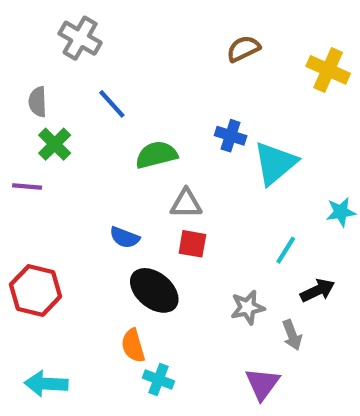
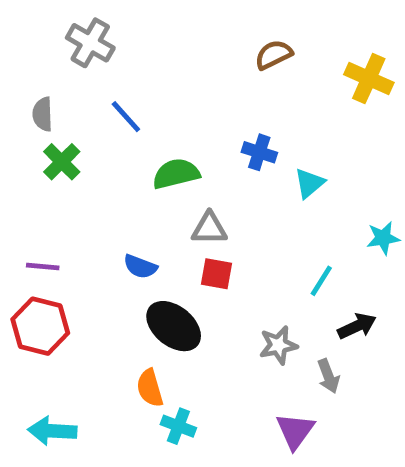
cyan triangle: (275, 163) -> (309, 183), size x0.6
purple line: (27, 187) -> (43, 267), moved

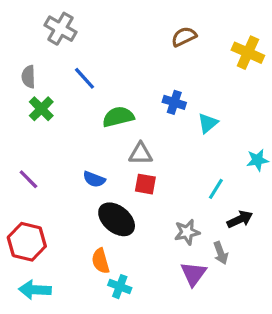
purple line: (43, 267) -> (28, 179), turned 40
red hexagon: (40, 326) -> (27, 242), moved
purple triangle: (295, 431) -> (193, 274), moved

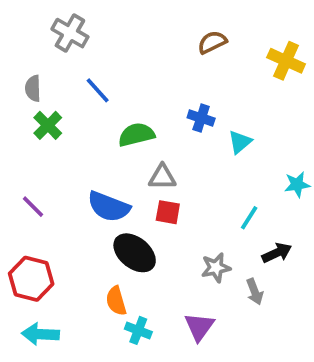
blue semicircle: (94, 179) -> (109, 207), size x1.6
purple triangle: (193, 274) -> (199, 327), moved

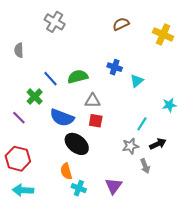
gray cross: (70, 33) -> (55, 22), moved
blue line: (98, 90) -> (50, 79), moved
green cross: (48, 125) -> (35, 97), moved
gray star: (216, 268) -> (130, 146), moved

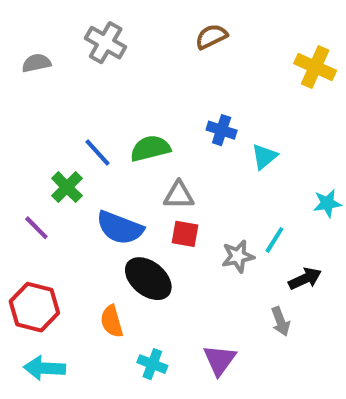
brown semicircle: (121, 24) -> (211, 37), moved
gray semicircle: (19, 50) -> (36, 63), moved, turned 80
gray star: (130, 146) -> (238, 256), moved
orange semicircle: (66, 171) -> (112, 321), moved

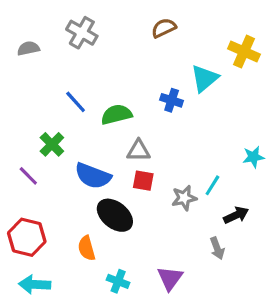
blue line: (97, 152) -> (76, 102), moved
cyan triangle: (264, 157) -> (205, 78), moved, size x1.4

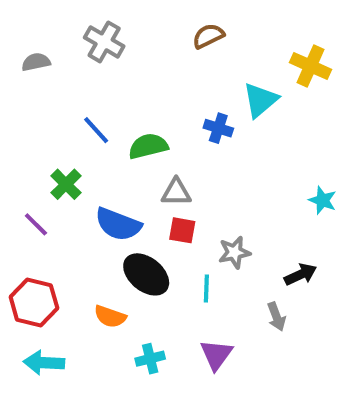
cyan star: (253, 157) -> (323, 200), turned 30
cyan line: (212, 185) -> (206, 288), moved, turned -30
orange semicircle: (87, 248) -> (110, 317), turned -55
cyan cross: (118, 281) -> (150, 359), turned -35

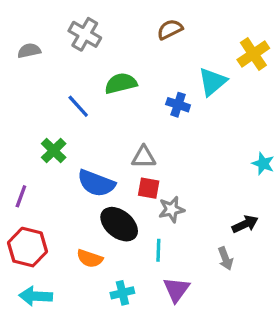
yellow cross: (311, 66) -> (253, 54), turned 32
green semicircle: (148, 146) -> (121, 83), moved
purple line: (36, 224) -> (21, 196), moved, turned 65
gray star: (234, 252) -> (172, 209), moved
cyan line: (206, 288) -> (158, 250), moved

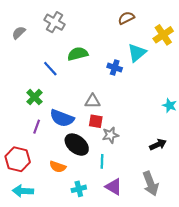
brown semicircle: (170, 29) -> (126, 18), moved
gray semicircle: (29, 51) -> (19, 33), turned -32
purple line: (21, 196) -> (37, 127), moved
gray arrow: (226, 259) -> (151, 184), moved, size x1.6
purple triangle: (176, 290) -> (114, 187), turned -36

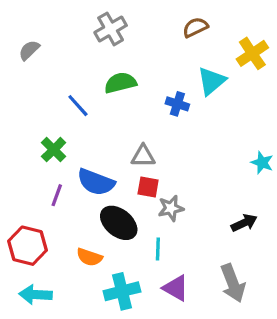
gray cross: (55, 22) -> (111, 29), moved, turned 30
cyan cross: (79, 189) -> (122, 291), size x1.5

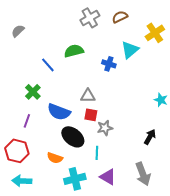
gray cross: (111, 29) -> (90, 18), moved
purple line: (57, 195) -> (27, 121), moved
black arrow: (244, 223) -> (150, 137), turned -35

